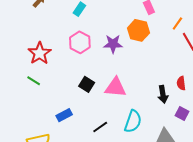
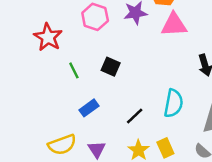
green line: (34, 81) -> (74, 70), moved, turned 40
pink triangle: (115, 87) -> (174, 25), moved

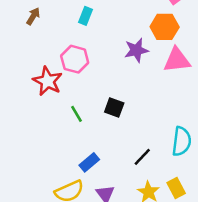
pink hexagon: (95, 17) -> (75, 59), moved
blue rectangle: (89, 108) -> (89, 162), moved

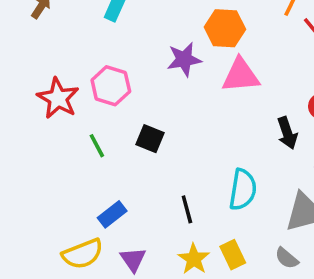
pink hexagon: (75, 59) -> (111, 86), moved
black line: (142, 157) -> (187, 209), turned -60

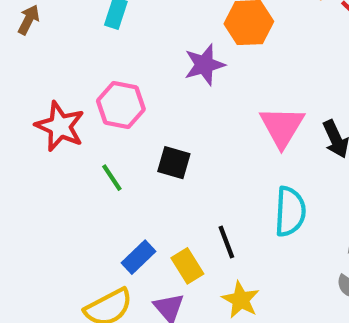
pink triangle: (241, 75) -> (282, 127), moved, turned -48
yellow rectangle: (233, 255) -> (187, 266), moved

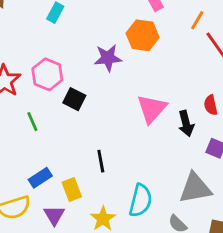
black square: (174, 163) -> (74, 99), moved
cyan semicircle: (290, 212) -> (141, 200), moved
black line: (226, 242) -> (101, 161), moved

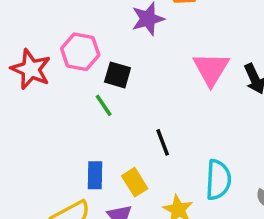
green line: (32, 122) -> (104, 105), moved
blue rectangle: (40, 178) -> (95, 175), turned -45

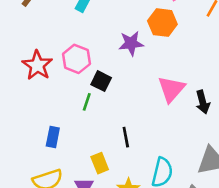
green line: (104, 105) -> (87, 102), turned 42
blue rectangle: (95, 175) -> (53, 137), moved

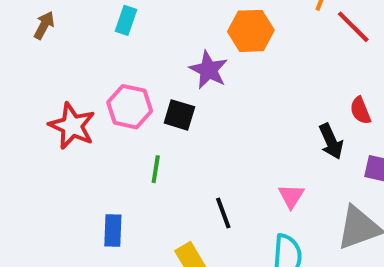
purple star: (131, 43) -> (209, 70), turned -30
black square: (101, 81) -> (179, 115), moved
pink triangle: (171, 89) -> (291, 196), moved, size x0.6

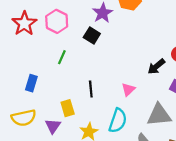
black square: (179, 115) -> (92, 36), moved
black arrow: (331, 141) -> (156, 66), turned 60

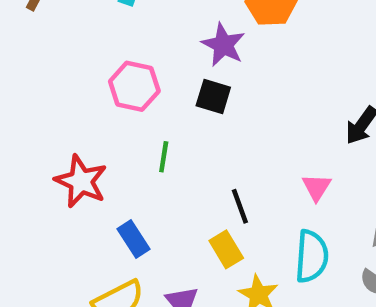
red star: (24, 24) -> (81, 181), moved
blue rectangle: (31, 83) -> (133, 239), moved, turned -35
yellow rectangle: (68, 108) -> (226, 249), moved

